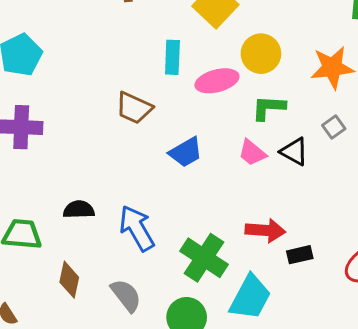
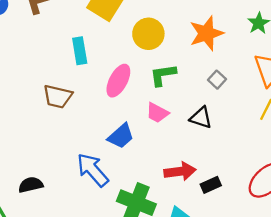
pink ellipse: (217, 81) -> (118, 81), moved, turned -36
blue trapezoid: (186, 152) -> (121, 136), moved
black triangle: (294, 152) -> (201, 118), moved
blue arrow: (137, 228) -> (93, 170), moved

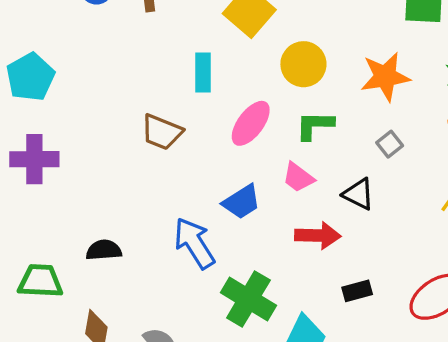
red arrow: (180, 171) -> (318, 235), moved

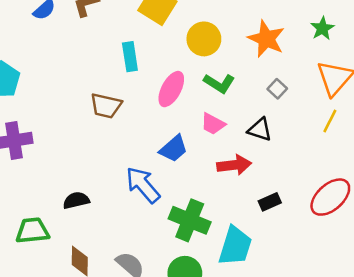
orange star: (385, 77) -> (266, 39), turned -30
green L-shape: (315, 125) -> (219, 83), turned -140

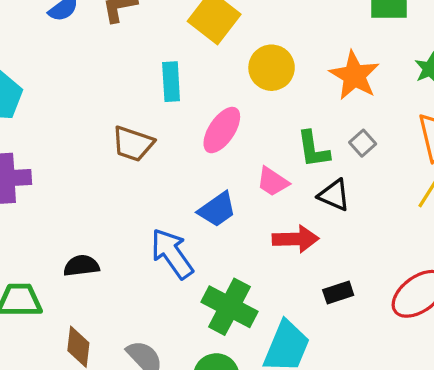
green L-shape: (219, 83) -> (313, 149), moved, turned 44

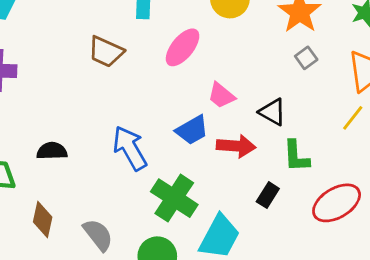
gray square: (363, 143) -> (306, 58), moved
green L-shape: (313, 149) -> (296, 156), moved
blue trapezoid: (217, 209) -> (192, 130), moved
black rectangle: (338, 292) -> (268, 195), turned -45

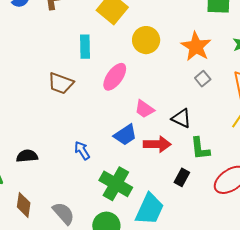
blue arrow: (130, 148) -> (82, 150), size x0.6

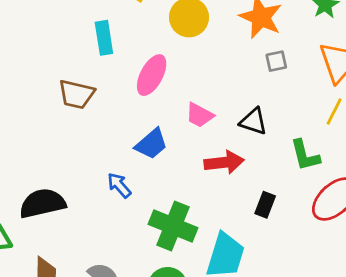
gray square: (203, 79) -> (276, 61), turned 35
blue trapezoid: (125, 135) -> (151, 144), moved
green L-shape: (200, 149) -> (305, 155), moved
black semicircle: (27, 156) -> (42, 203), size x1.5

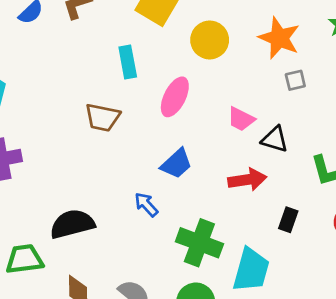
pink trapezoid: (200, 115) -> (241, 119), moved

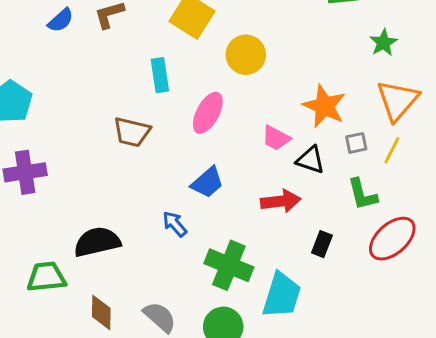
orange star: (279, 38) -> (324, 106), moved
gray square: (295, 80) -> (356, 143), moved

